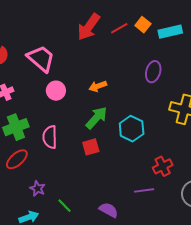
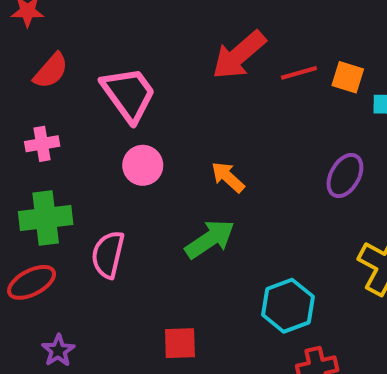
orange square: (143, 25) -> (348, 77), turned -35
orange arrow: (98, 86) -> (228, 177), turned 48
cyan hexagon: (132, 129) -> (288, 306), moved
red square: (91, 147) -> (180, 343), moved

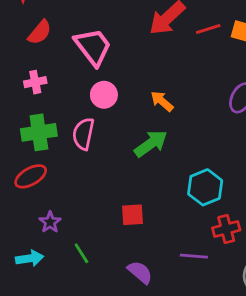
pink semicircle: (108, 254) -> (83, 134), moved

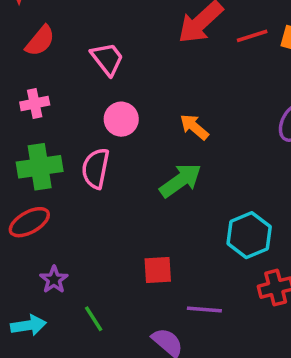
pink trapezoid: (93, 47) -> (107, 59), size x0.7
purple line: (194, 256) -> (204, 310), moved

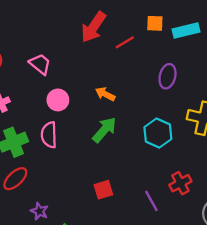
red line: (252, 36) -> (125, 42), moved
cyan hexagon: (249, 235) -> (158, 133), moved
purple line: (204, 310) -> (151, 201), moved, turned 70

